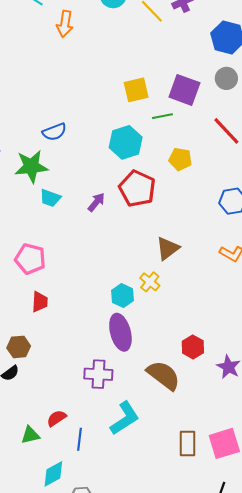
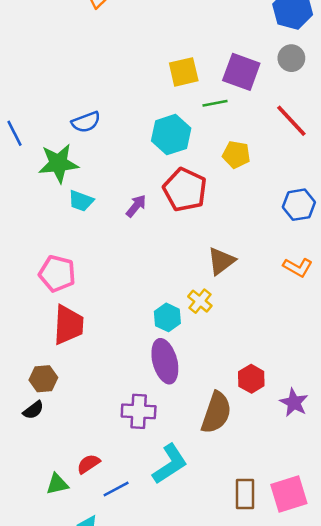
red trapezoid: (40, 302) -> (68, 325), size x1.6
brown semicircle: (163, 375) -> (216, 413), turned 72
blue line: (80, 439) -> (116, 489), turned 55

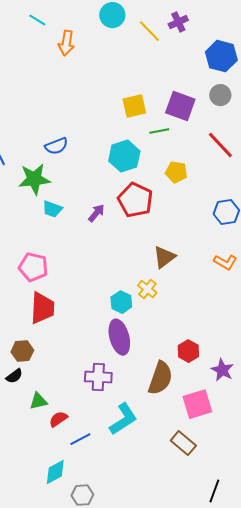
green triangle: (57, 484) -> (38, 401), moved
brown rectangle: (245, 494) -> (183, 443), turned -50
pink square: (289, 494) -> (197, 404), moved

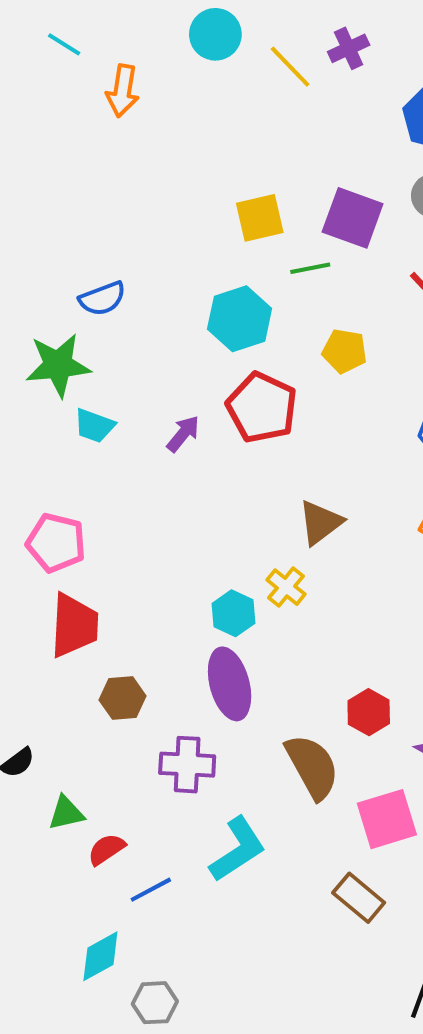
brown hexagon: (22, 351) -> (123, 698), moved
brown semicircle: (160, 378) -> (312, 767), turned -48

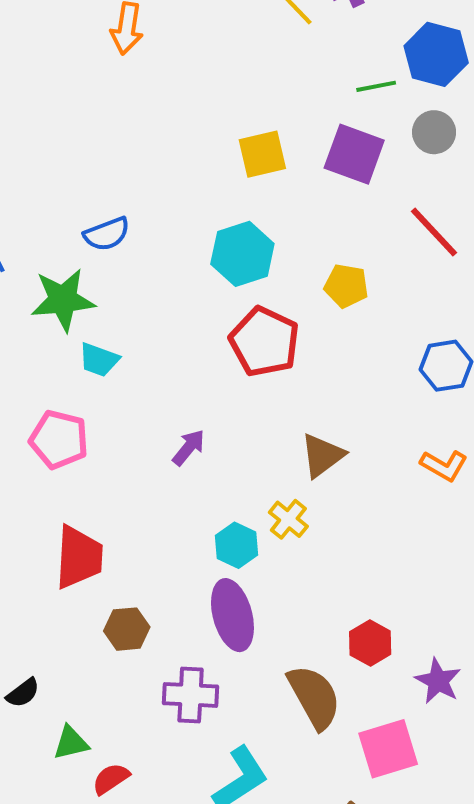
green line: (310, 268) -> (376, 86), moved
purple arrow: (183, 434) -> (189, 447), moved
pink pentagon: (56, 543) -> (59, 439), moved

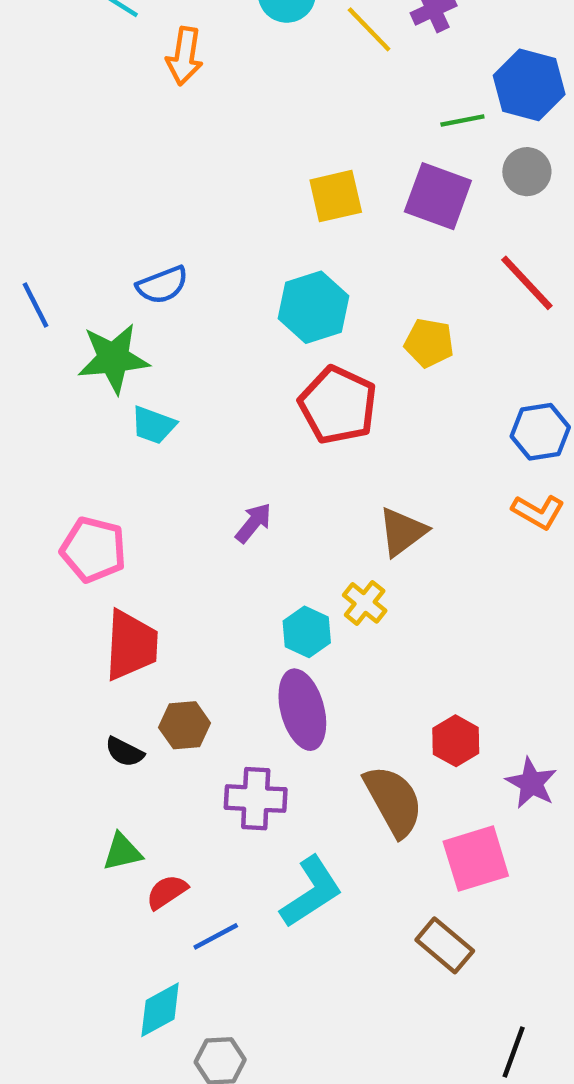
pink pentagon: (59, 439) -> (93, 550), moved
orange L-shape: (444, 465) -> (538, 512), moved
black semicircle: (23, 693) -> (125, 752), moved, turned 64

